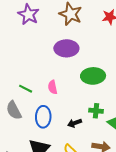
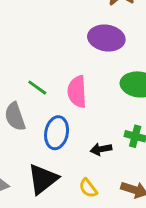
pink semicircle: (53, 87) -> (77, 92), size x1.5

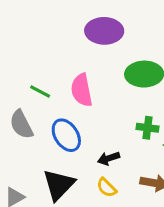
blue ellipse: (57, 133) -> (66, 135), turned -36
black arrow: (101, 149) -> (109, 158), moved

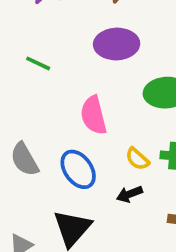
green line: (40, 92) -> (38, 63), moved
yellow semicircle: (107, 188) -> (137, 159), moved

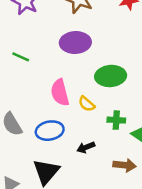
yellow semicircle: (137, 159) -> (87, 104), moved
blue ellipse: (78, 169) -> (50, 131), turned -64

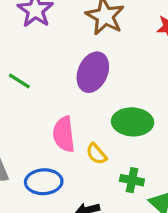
purple ellipse: (75, 43) -> (93, 72), turned -72

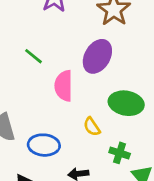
pink semicircle: (64, 134) -> (64, 86), moved

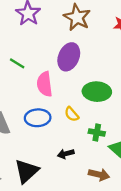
blue ellipse: (44, 145) -> (38, 118), moved

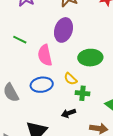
green cross: (97, 132) -> (82, 93), moved

